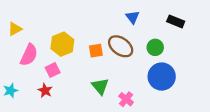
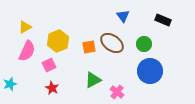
yellow triangle: (15, 29) -> (25, 27), moved
green triangle: (100, 86) -> (93, 80), turned 42
red star: (45, 91) -> (52, 88), moved

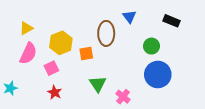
brown ellipse: (112, 43) -> (106, 33), moved, turned 55
orange square: (89, 47) -> (86, 53), moved
green triangle: (93, 80) -> (98, 84), turned -36

